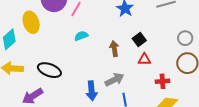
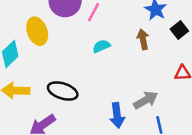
black square: (139, 39) -> (179, 30), moved
brown arrow: (114, 49) -> (143, 39), moved

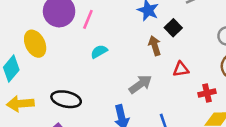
brown arrow: (143, 39) -> (155, 46), moved
gray arrow: (146, 100) -> (140, 84), moved

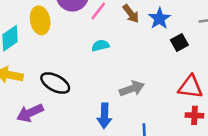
brown arrow: (155, 46) -> (131, 14), moved, turned 144
red triangle: (181, 69) -> (190, 87), moved, size x1.5

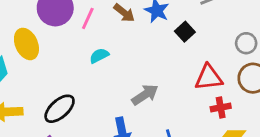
black ellipse: (55, 83) -> (60, 109), turned -56

